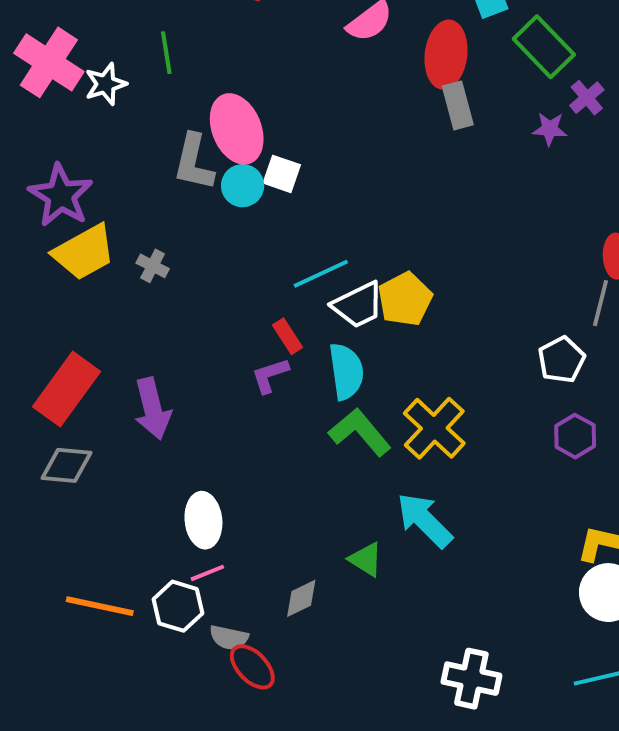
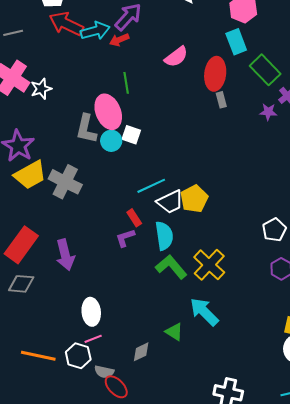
green line: (166, 53) -> (126, 83), moved
gray rectangle: (458, 105) -> (221, 100), size x0.7
gray cross: (153, 266) -> (65, 182), size x2.0

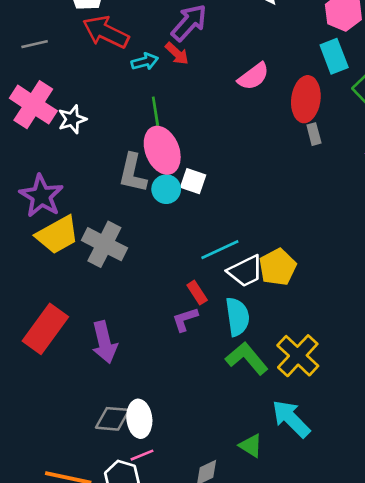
cyan arrow: (95, 31) -> (145, 62), moved, size x0.7
red arrow: (119, 40) -> (177, 54), turned -114
green line: (126, 83) -> (155, 111), moved
gray diamond: (21, 284) -> (112, 419), moved

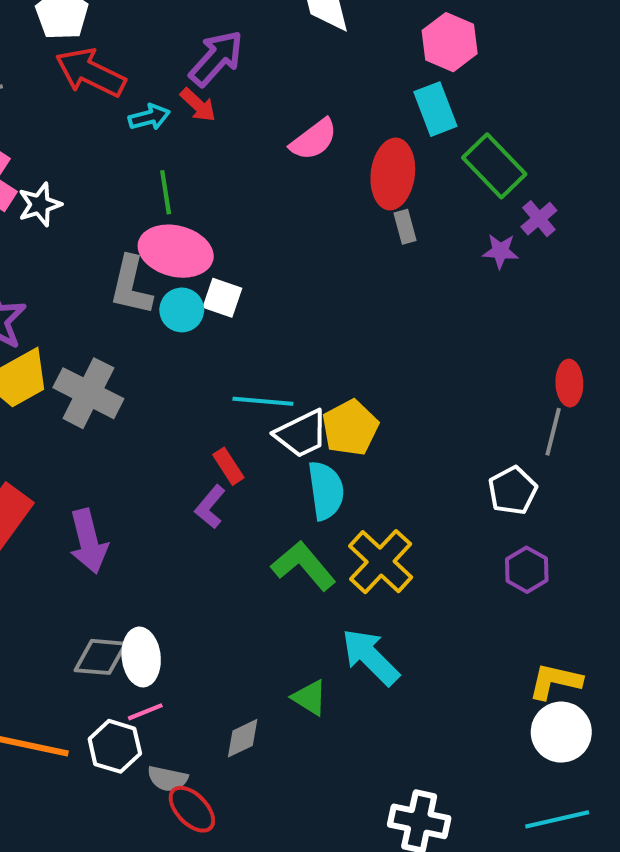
pink ellipse: (162, 150) -> (176, 251), turned -54
cyan line: (220, 250) -> (263, 401), turned 30
cyan semicircle: (237, 317) -> (326, 491), moved
purple L-shape: (185, 319) -> (210, 507), turned -32

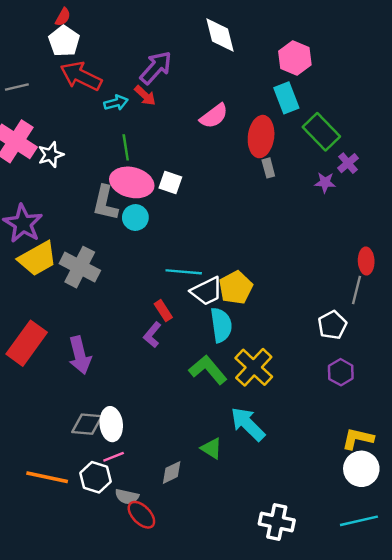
white square: (222, 298) -> (170, 182), moved

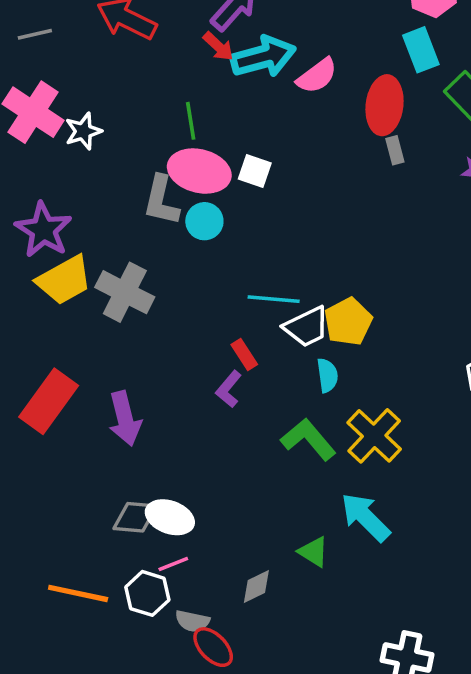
cyan arrow: (116, 103) -> (263, 57), moved, size x1.8
cyan semicircle: (221, 325) -> (327, 375), size x0.7
white ellipse: (111, 424) -> (170, 517), turned -64

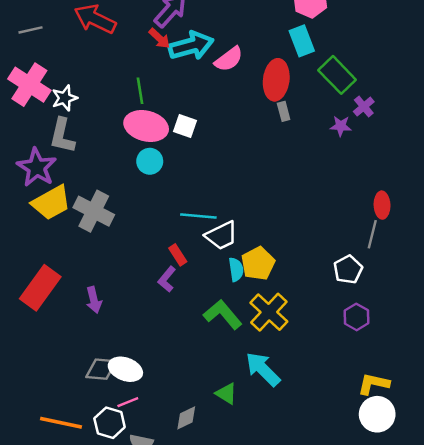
gray L-shape: (161, 200) -> (62, 136), moved
yellow pentagon: (348, 322) -> (258, 263), moved
purple arrow: (125, 419) -> (94, 300), size x0.7

